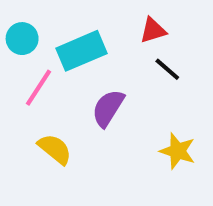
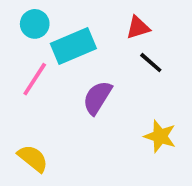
cyan circle: (22, 39) -> (35, 24), moved
yellow semicircle: (55, 149) -> (33, 158), moved

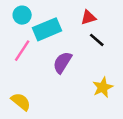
yellow star: (160, 136) -> (103, 87), turned 30

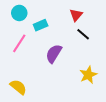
red triangle: (88, 17) -> (76, 15), turned -32
cyan rectangle: (47, 29) -> (41, 25), size x0.6

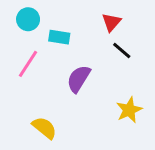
cyan rectangle: (41, 25) -> (59, 37), turned 32
yellow semicircle: (18, 87) -> (44, 128), moved

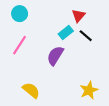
cyan rectangle: (59, 37) -> (66, 33), moved, turned -48
yellow star: (129, 110) -> (89, 90), moved

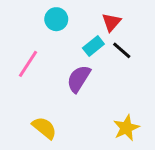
cyan circle: (20, 14) -> (56, 19), moved

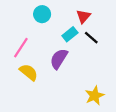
yellow semicircle: (44, 128) -> (29, 72), moved

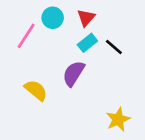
red triangle: (83, 16) -> (86, 18), moved
pink line: (21, 48) -> (26, 36), moved

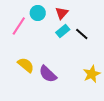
purple semicircle: (74, 73) -> (48, 74), moved, turned -78
yellow star: (118, 119) -> (92, 74), moved

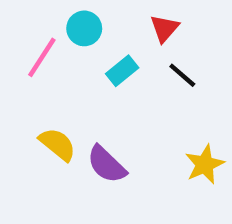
red triangle: (62, 13) -> (164, 28), moved
cyan rectangle: (63, 31) -> (122, 71), moved

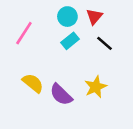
cyan circle: (84, 28) -> (67, 17), moved
yellow star: (205, 164) -> (96, 87), moved

